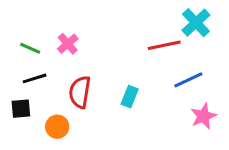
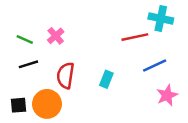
cyan cross: (196, 23) -> (161, 19), turned -35
black square: (21, 109) -> (19, 105), moved
orange circle: (57, 127) -> (47, 104), size x1.5

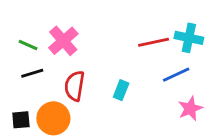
cyan cross: (161, 19) -> (189, 38), moved
pink cross: (56, 36) -> (63, 41), size x1.5

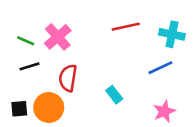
red line: (154, 42) -> (126, 27), moved
cyan rectangle: (121, 90) -> (114, 95), moved, turned -60
pink star: (190, 108) -> (164, 111), moved

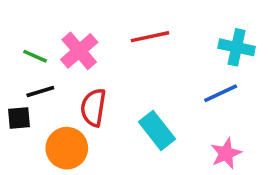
red line: (126, 27) -> (150, 37), moved
cyan rectangle: (114, 95) -> (157, 130), size x1.5
black square: (19, 109) -> (19, 118), moved

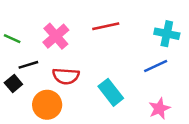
green line: (35, 56) -> (12, 39), moved
red semicircle: (93, 107) -> (66, 76), turned -95
black square: (19, 118) -> (13, 84), turned -35

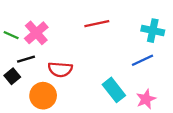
pink cross: (56, 36) -> (36, 33), moved
cyan rectangle: (111, 92) -> (114, 90), moved

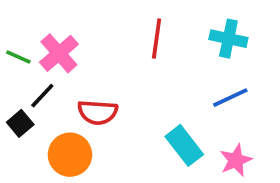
red line: (97, 24) -> (157, 39), turned -70
cyan cross: (153, 31) -> (228, 39), moved
black line: (26, 59) -> (42, 96), turned -30

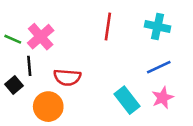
black line: (42, 96) -> (29, 66), turned -48
pink star: (236, 160) -> (163, 98), moved

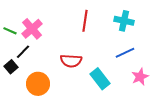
black line: (29, 66) -> (23, 52), turned 49
red semicircle: (67, 77) -> (71, 61), moved
pink star: (163, 98) -> (140, 77), moved

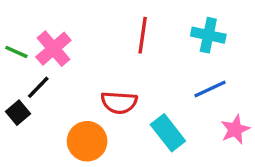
orange circle: (38, 84) -> (87, 141), moved

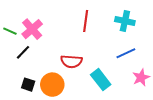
black square: (18, 113) -> (28, 85), moved, turned -32

